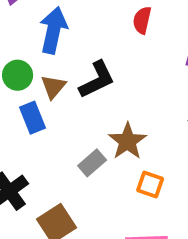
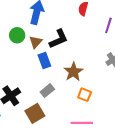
blue rectangle: (33, 118) -> (44, 61), moved
gray rectangle: (92, 163) -> (47, 91), moved

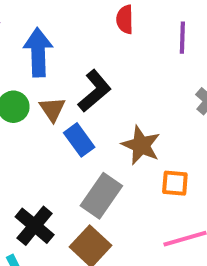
gray rectangle: (47, 91) -> (101, 196), size x1.5

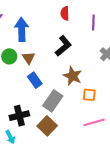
black L-shape: (95, 91) -> (63, 46), moved
blue rectangle: (79, 140) -> (35, 80), moved
black cross: (35, 226) -> (19, 116), turned 36

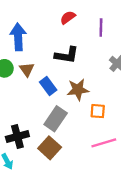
red semicircle: (65, 13) -> (68, 17), turned 56
black L-shape: (63, 46) -> (67, 55), turned 50
brown star: (73, 76) -> (78, 90), turned -30
blue rectangle: (35, 80) -> (48, 86), moved

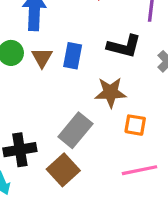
black L-shape: (67, 55) -> (124, 46), moved
blue rectangle: (48, 86) -> (73, 56), moved, turned 42

